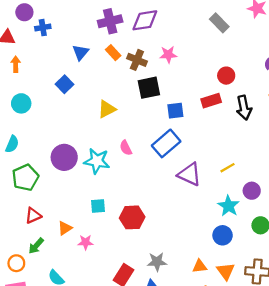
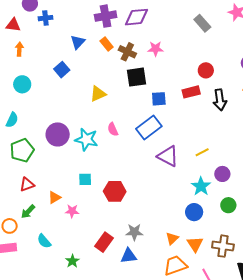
orange triangle: (200, 266) -> (172, 238), turned -40

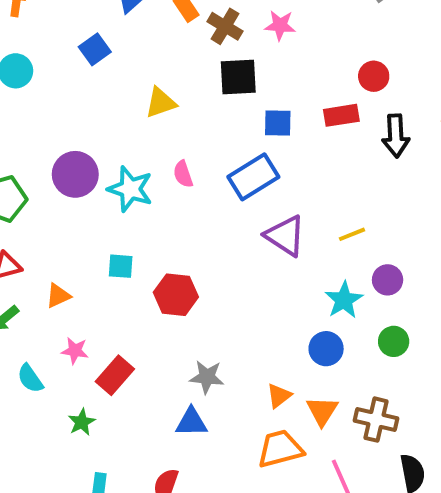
pink star: (72, 211) -> (75, 351), moved
red rectangle: (104, 242) -> (115, 375), moved

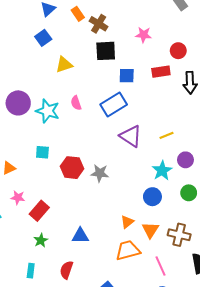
pink star: (280, 25) -> (143, 35), moved
blue square: (95, 49) -> (43, 38), moved
gray star: (207, 377) -> (100, 173), moved
green star: (82, 422) -> (41, 240), moved

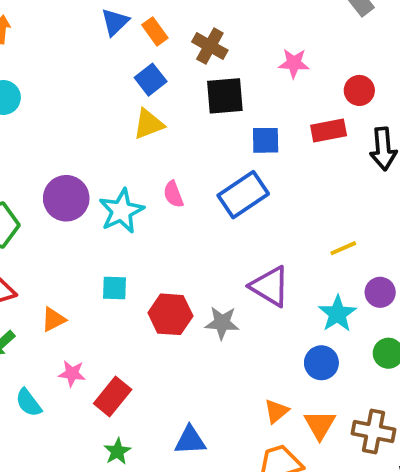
orange rectangle: (78, 14) -> (155, 31), moved
blue square: (43, 38) -> (151, 80), moved
cyan star: (48, 111) -> (121, 211), turned 30
purple triangle: (131, 136) -> (270, 286), moved

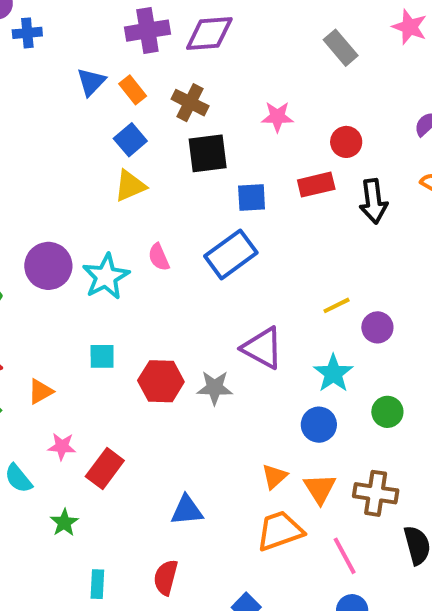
purple circle: (380, 292) -> (377, 327), moved
green star: (117, 451) -> (64, 523), moved

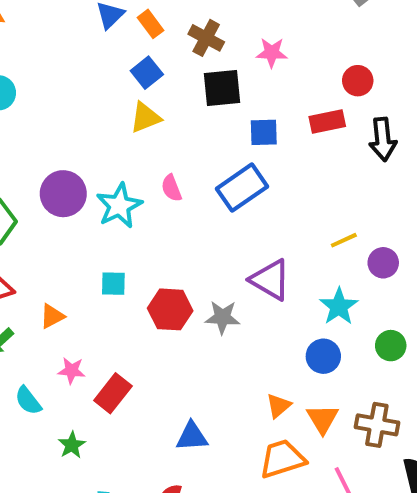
pink star: (277, 117) -> (272, 53), moved

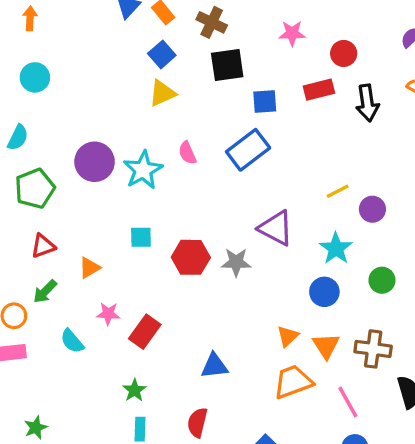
pink star: (272, 53) -> (292, 33), moved
green star: (72, 445) -> (134, 390), moved

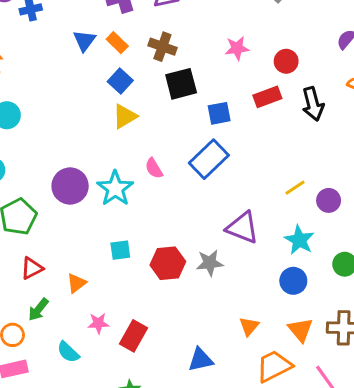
orange triangle: (288, 336) -> (249, 326), moved

